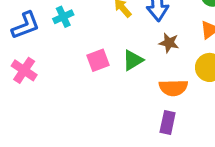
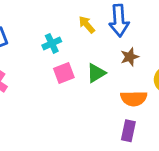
cyan cross: (63, 17) -> (52, 43), moved
brown star: (169, 43) -> (130, 57), turned -30

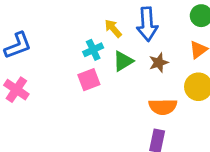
cyan cross: (52, 43) -> (93, 50), moved
green triangle: (96, 73) -> (123, 61), moved

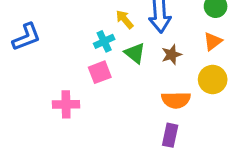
green triangle: (123, 61) -> (135, 53), turned -50
pink cross: (16, 90) -> (66, 104), moved, turned -35

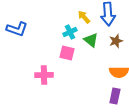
blue L-shape: (26, 37) -> (17, 29), turned 40
pink square: (100, 72) -> (67, 53), turned 35

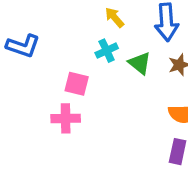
yellow arrow: (84, 17) -> (114, 17), moved
pink square: (67, 53) -> (77, 84), moved

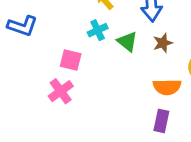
pink cross: (66, 118) -> (61, 91), turned -35

